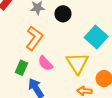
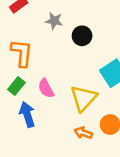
orange L-shape: (34, 38) -> (22, 53), moved, turned -45

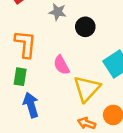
green rectangle: (16, 86) -> (20, 77), turned -30
pink semicircle: (46, 88) -> (61, 65), moved

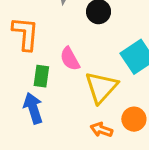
green rectangle: (20, 77) -> (41, 76), moved

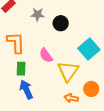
green rectangle: (41, 76) -> (21, 69), moved

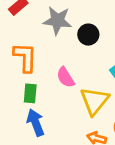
gray star: (38, 14) -> (57, 21), size x1.5

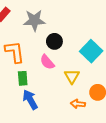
black circle: (88, 35) -> (54, 41), moved
yellow triangle: (94, 101) -> (72, 76), size x0.7

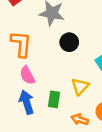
pink semicircle: (47, 62) -> (27, 75), moved
green rectangle: (23, 78) -> (54, 99), moved

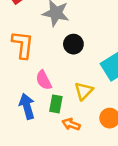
pink semicircle: (27, 75) -> (44, 80), moved
orange arrow: (80, 120) -> (71, 124), moved

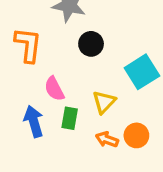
orange arrow: (71, 124) -> (107, 139), moved

